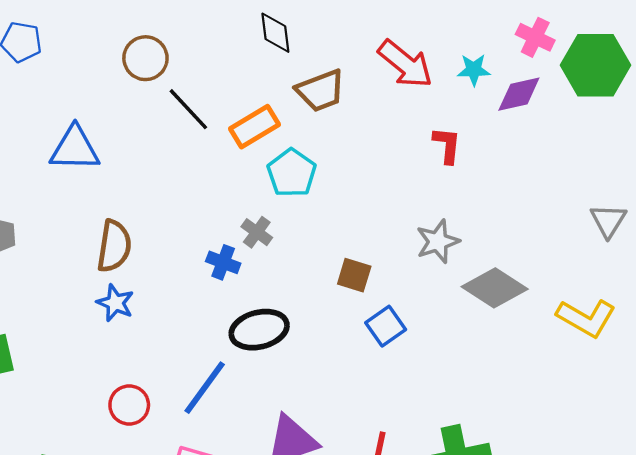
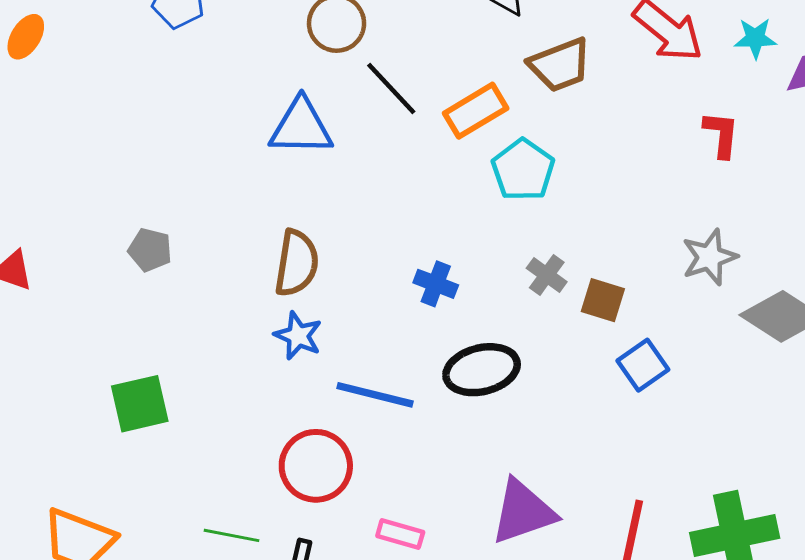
blue triangle: (75, 149) -> (301, 127), moved
gray cross: (257, 232) -> (547, 275), moved
blue line: (205, 388) -> (375, 395), moved, turned 68
red circle: (129, 405) -> (316, 466), size x1.4

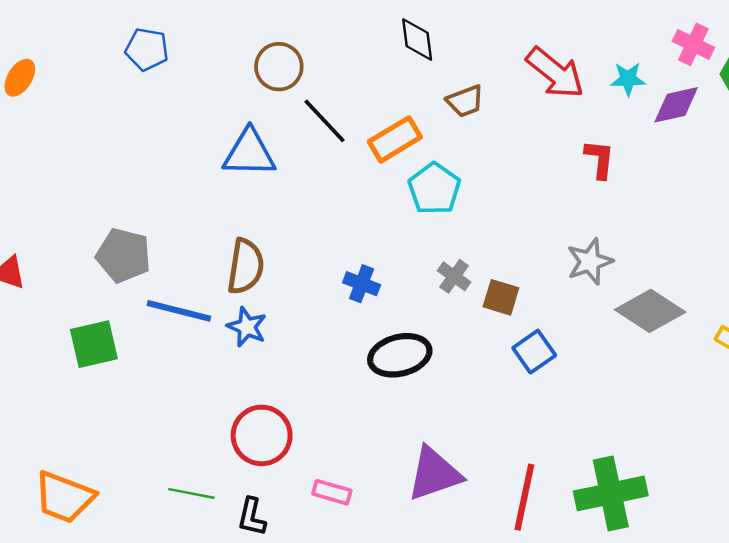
brown trapezoid: (560, 65) -> (465, 101), size x0.7
gray pentagon: (150, 250) -> (123, 255), size x1.5
blue line: (375, 395) -> (179, 311), moved
green square: (140, 404) -> (94, 344), moved

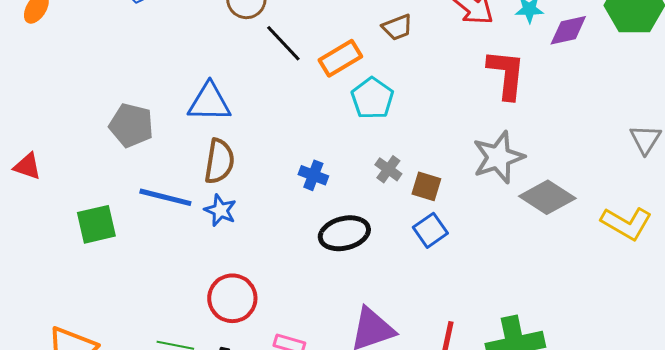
blue triangle: (249, 153) -> (209, 102), moved
red L-shape: (600, 159) -> (506, 74), size x1.6
gray pentagon: (123, 255) -> (131, 125), moved
gray star: (590, 262) -> (498, 157), size x1.4
blue square: (534, 352) -> (430, 230), moved

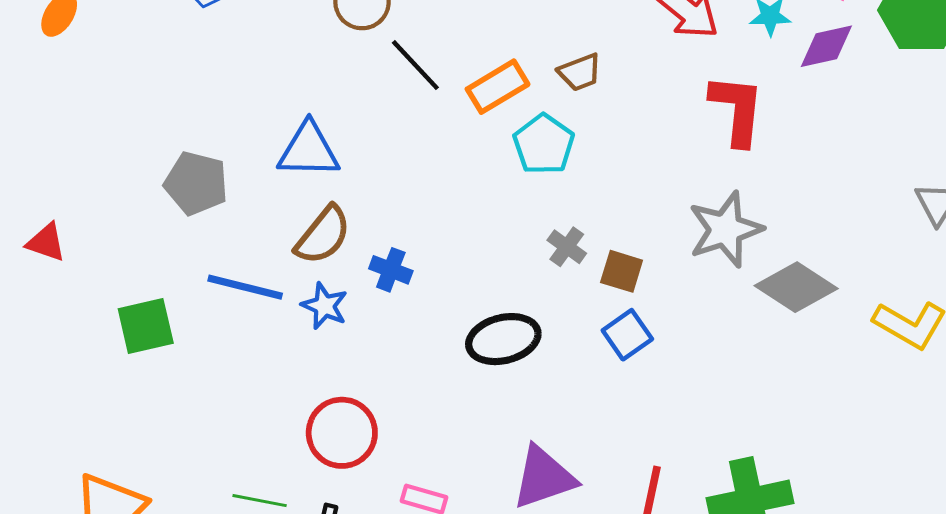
brown trapezoid: (397, 27) -> (580, 72), moved
brown semicircle: (219, 161) -> (323, 235), turned 30
blue cross: (313, 175) -> (391, 270), moved

